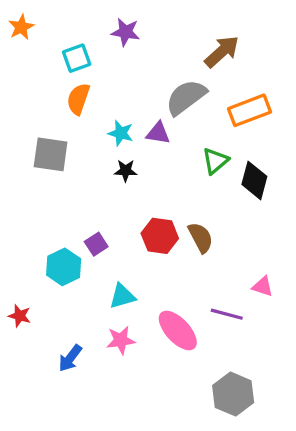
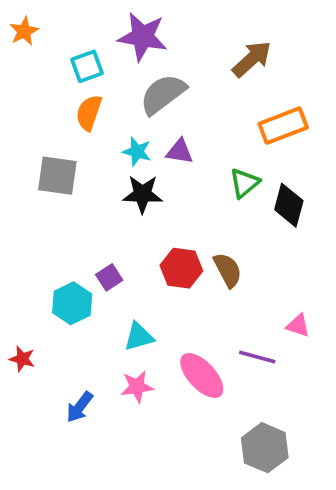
purple star: (126, 32) -> (143, 37), size x1.5
gray semicircle: (186, 97) -> (163, 94), moved
black star: (126, 171) -> (143, 194), size x1.5

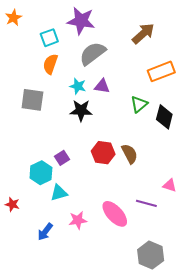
cyan triangle: (139, 337) -> (59, 193), moved

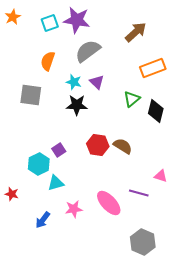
cyan square: (49, 38) -> (50, 23), moved
purple triangle: (102, 86) -> (97, 82), turned 35
brown semicircle: (130, 154) -> (123, 146), turned -30

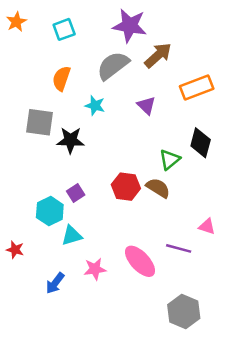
purple star: (77, 20) -> (130, 26), moved
brown arrow: (136, 32) -> (158, 55), moved
purple triangle: (97, 82) -> (146, 105), moved
green triangle: (132, 99) -> (170, 160), moved
black star: (77, 105) -> (70, 140), moved

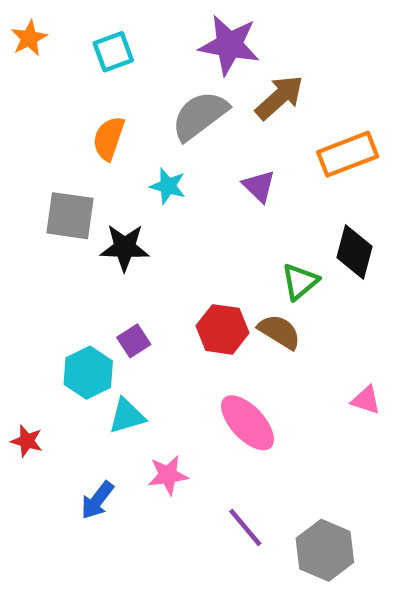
purple line: (179, 248) -> (245, 527), moved, turned 35
pink ellipse: (140, 261) -> (248, 423), moved

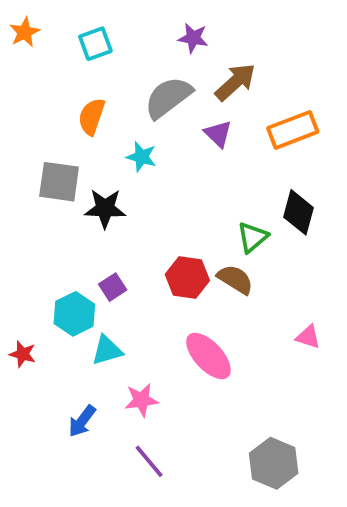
purple star: (229, 45) -> (193, 38), size x0.6
purple triangle: (259, 186) -> (218, 134), moved
red star: (27, 441) -> (23, 354), moved
purple line: (245, 527) -> (149, 461), moved

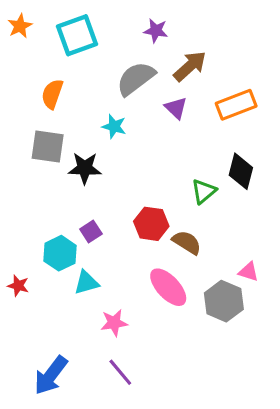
cyan square: (95, 44) -> (77, 35), size x1.5
orange semicircle: (92, 117) -> (52, 94), moved
brown semicircle: (235, 279) -> (187, 242), moved
blue arrow: (82, 421) -> (51, 375), moved, size x1.5
gray hexagon: (274, 463) -> (224, 301), moved

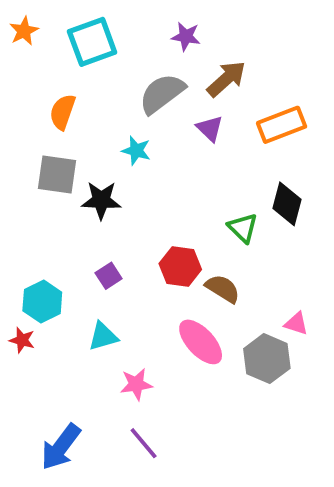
green triangle: (204, 191) -> (243, 228), turned -36
cyan hexagon: (60, 253) -> (42, 301), moved

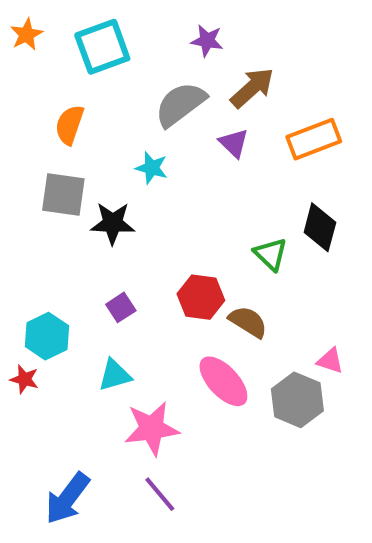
pink star: (136, 384) -> (152, 429), size x1.5

